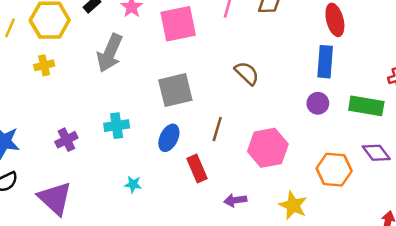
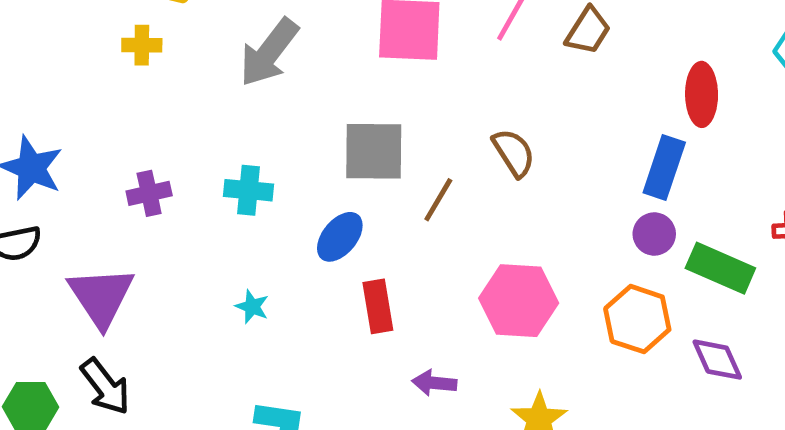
purple circle: (318, 103) -> (654, 234), moved
brown line: (217, 129) -> (438, 200), moved
orange hexagon: (334, 170) -> (637, 319), moved

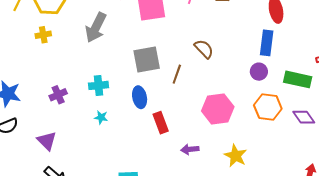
purple circle: (654, 234) -> (259, 72), moved
blue ellipse: (340, 237) -> (140, 97), turned -40
purple triangle: (101, 297) -> (47, 141), size x0.7
cyan star: (252, 307) -> (101, 117), moved

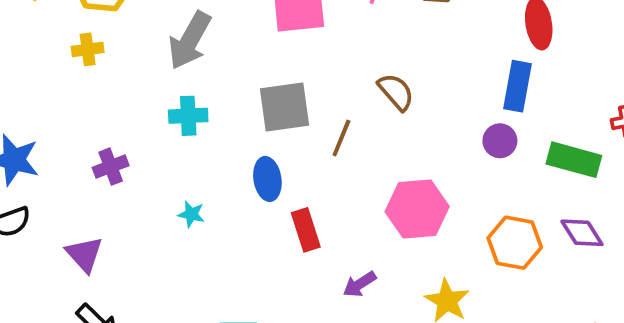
cyan cross: (98, 85) -> (188, 116), moved
orange hexagon: (268, 107) -> (515, 243), moved
purple arrow: (190, 149) -> (360, 284), turned -30

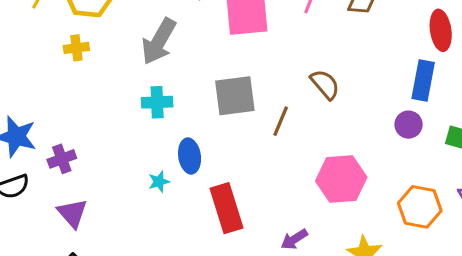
purple cross: (111, 167) -> (62, 159), moved
blue ellipse: (267, 179) -> (190, 156), moved
cyan star: (191, 214) -> (159, 182), turned -30
red rectangle: (306, 230) -> (227, 208), moved, size x1.4

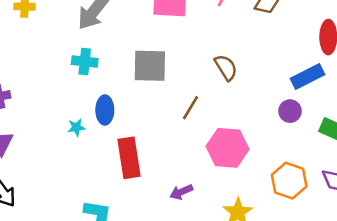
blue rectangle: (423, 81) -> (308, 76), turned 44
brown line: (281, 121) -> (191, 108), moved

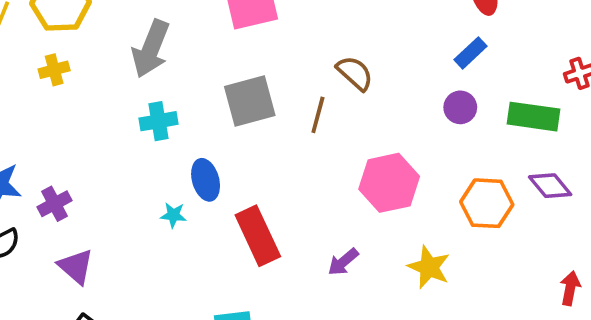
blue rectangle: (308, 76) -> (471, 53), size x0.7
brown line: (191, 108) -> (318, 115), moved
cyan star: (76, 127) -> (173, 215), turned 30

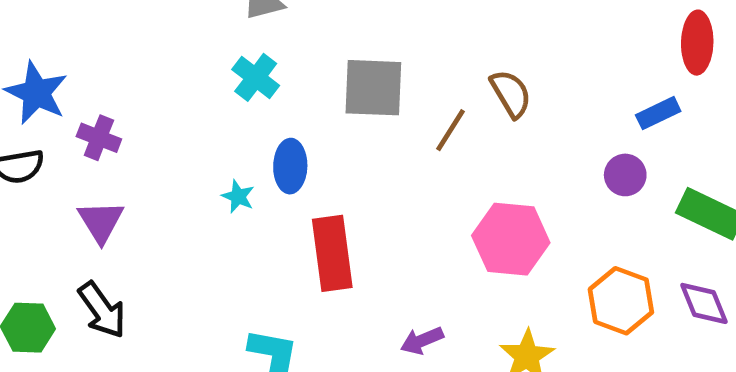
cyan cross: (158, 121) -> (256, 77), turned 30
purple cross: (55, 204) -> (99, 138), turned 32
purple arrow: (343, 262) -> (422, 341), moved

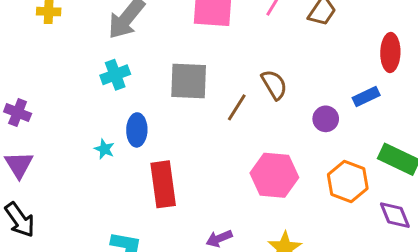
cyan cross: (256, 77) -> (115, 75), turned 32
purple circle: (625, 175) -> (326, 119), moved
orange hexagon: (621, 301) -> (348, 182), moved

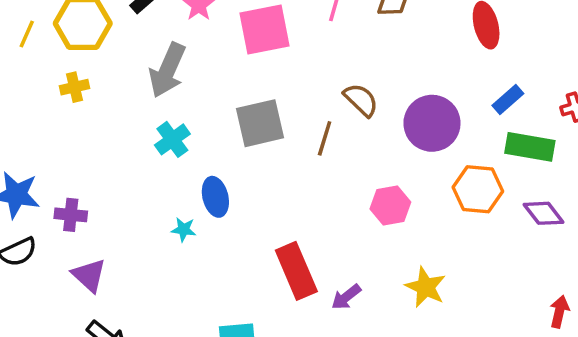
blue rectangle: (366, 97) -> (508, 99), moved
purple circle: (326, 119) -> (432, 123), size x1.8
pink hexagon: (274, 175) -> (390, 205), size x0.7
red rectangle: (163, 184) -> (296, 271), moved

